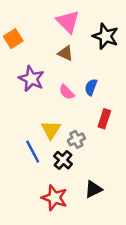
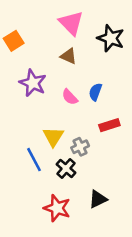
red rectangle: (104, 119) -> (109, 125), turned 54

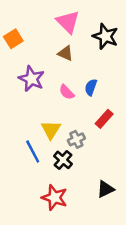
red rectangle: (109, 125) -> (104, 119), turned -30
black triangle: (98, 199) -> (105, 189), moved

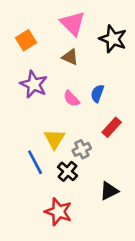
orange square: (13, 39) -> (26, 40), moved
black triangle: (105, 189) -> (109, 191), moved

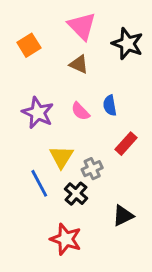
purple star: (34, 84) -> (38, 113), moved
blue semicircle: (97, 93) -> (110, 105), turned -30

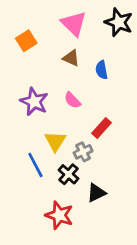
black star: (127, 44) -> (119, 22), moved
blue semicircle: (110, 105) -> (102, 70), moved
red rectangle: (126, 144) -> (102, 128), moved
black triangle: (123, 216) -> (96, 193), moved

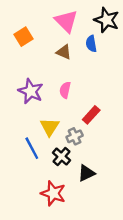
blue semicircle: (102, 70) -> (91, 44), moved
pink semicircle: (72, 100) -> (65, 90), turned 56

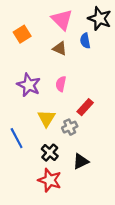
blue line: (32, 148) -> (17, 138), moved
black cross: (62, 157) -> (50, 153), moved

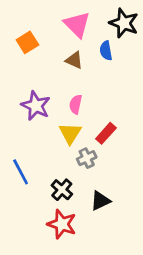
yellow triangle: (46, 118) -> (70, 133), moved

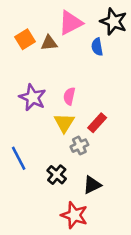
pink triangle: (77, 24) -> (71, 23), turned 48
brown triangle: (74, 60) -> (49, 43), moved, turned -30
red star: (62, 224) -> (74, 215), moved

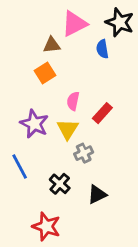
orange square: (25, 39) -> (45, 73), moved
purple star: (33, 97) -> (34, 124), moved
red rectangle: (97, 123) -> (102, 113), moved
red star: (74, 215) -> (46, 226), moved

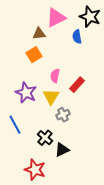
black triangle: (97, 194) -> (62, 150), moved

